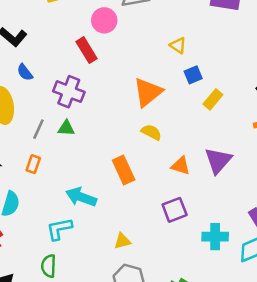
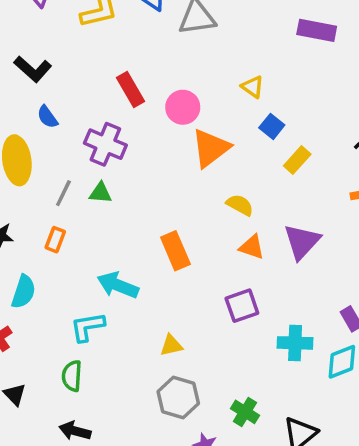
pink circle: (104, 20) -> (183, 107), moved
blue square: (193, 75) -> (272, 126), turned -30
yellow semicircle: (151, 132) -> (240, 205), moved

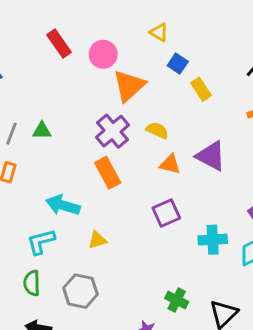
purple cross: (105, 144) -> (113, 131), moved, turned 32
yellow rectangle: (297, 160) -> (201, 89), turned -70
purple triangle: (302, 242) -> (211, 156), turned -40
yellow triangle: (171, 345) -> (97, 240), moved
gray hexagon: (178, 397) -> (80, 291), moved

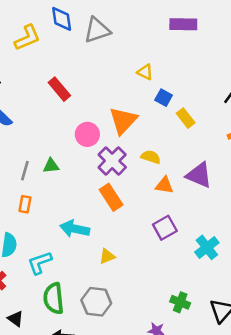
pink circle: (103, 54) -> (87, 134), moved
cyan cross: (213, 240) -> (207, 247), turned -30
cyan L-shape: (41, 242) -> (40, 263), moved
green semicircle: (32, 283) -> (54, 298), size x1.4

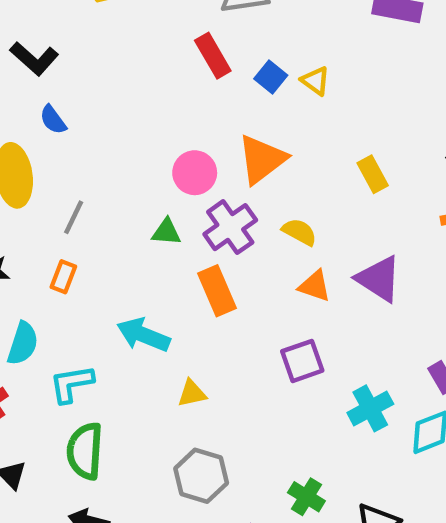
red rectangle: (59, 89) -> (213, 56), moved
blue square: (164, 98) -> (271, 77), moved
green triangle: (51, 166) -> (166, 232), moved
gray hexagon: (96, 302) -> (201, 476), moved

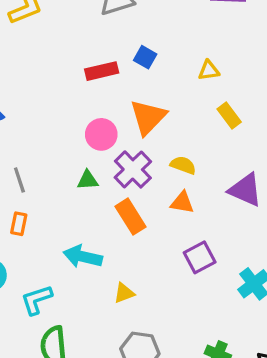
red rectangle: (213, 56) -> (102, 71), moved, turned -64
yellow triangle: (315, 81) -> (209, 70), moved, turned -35
gray line: (74, 217) -> (19, 180), turned -35
orange triangle: (315, 286) -> (182, 203), moved

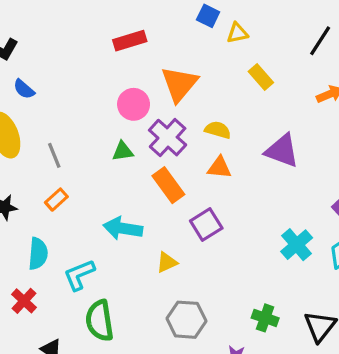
blue square: (145, 57) -> (208, 16), moved
orange rectangle: (19, 224) -> (56, 200), turned 40
purple square: (200, 257) -> (206, 224), moved

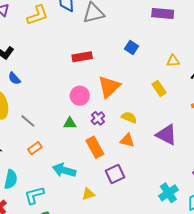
yellow triangle: (237, 33) -> (173, 61), moved
purple cross: (168, 138) -> (98, 118), size x0.6
gray line: (54, 155) -> (28, 121), turned -35
orange rectangle: (56, 200) -> (35, 148), moved

